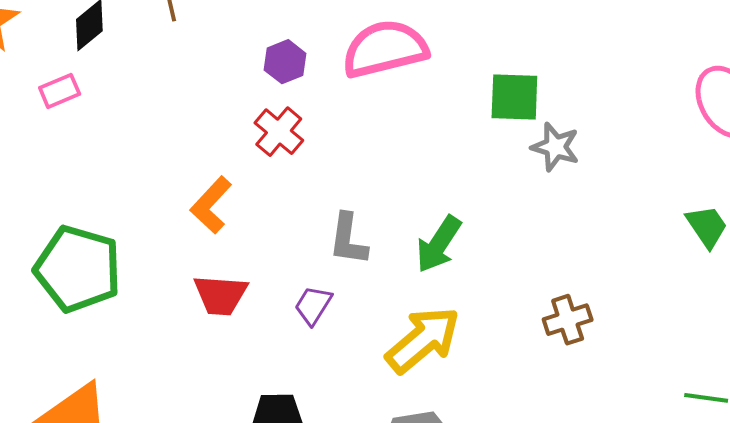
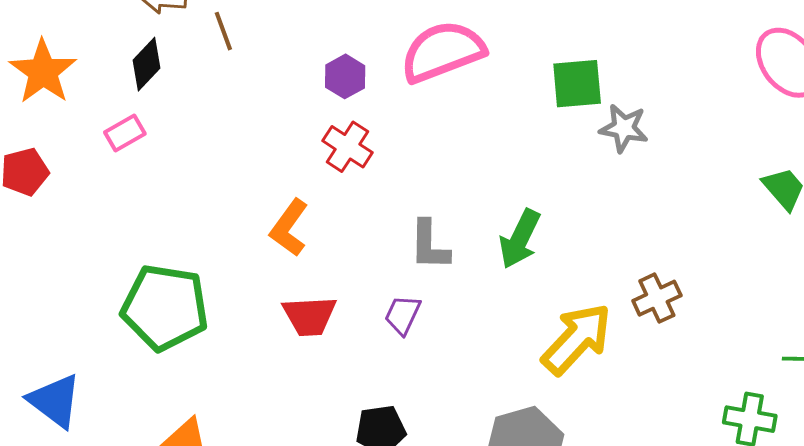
yellow arrow: (423, 340) -> (577, 339), moved

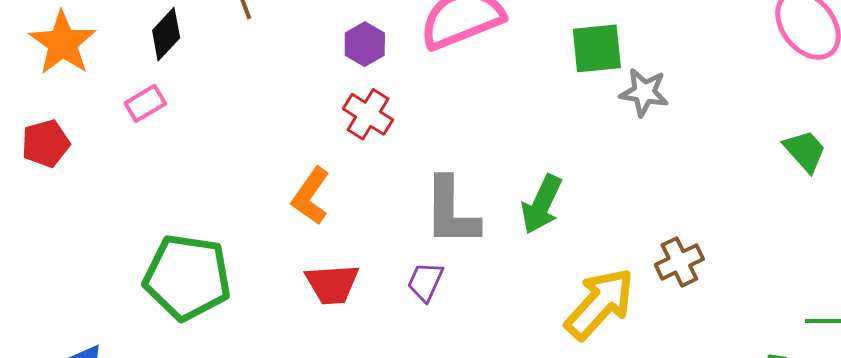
gray L-shape: (429, 245) -> (451, 212), size x1.4

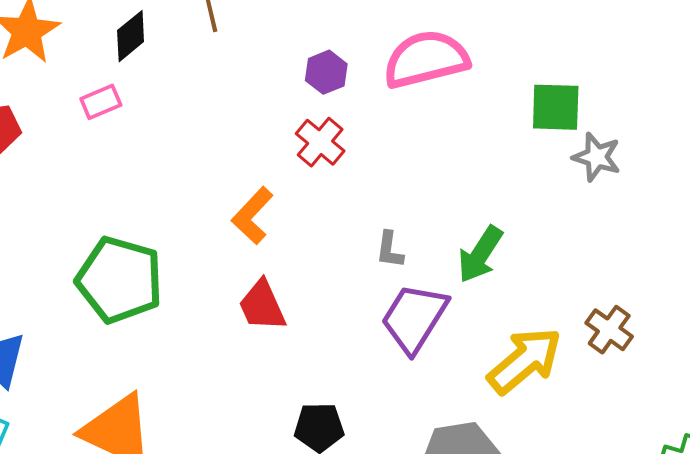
gray L-shape: (451, 212) -> (390, 250), size x0.5
brown cross: (679, 262) -> (609, 330), turned -36
purple trapezoid: (425, 282) -> (414, 318), moved, size x1.8
red trapezoid: (332, 284) -> (262, 306), turned 62

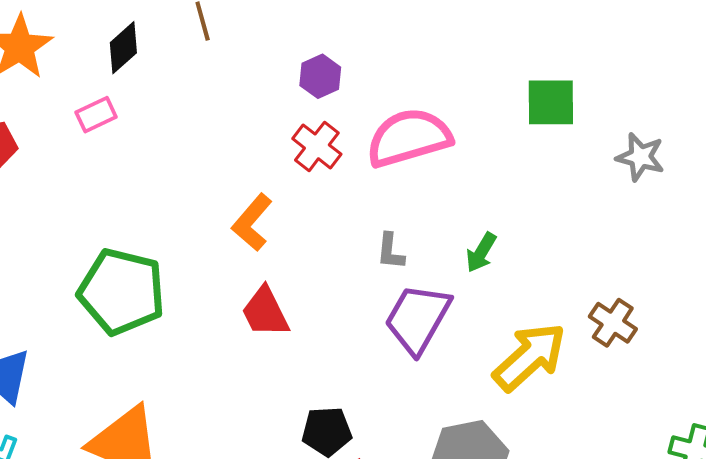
pink semicircle: (426, 59) -> (409, 138), moved
gray star: (597, 157) -> (640, 157), moved
green arrow: (480, 254) -> (481, 252), size x0.7

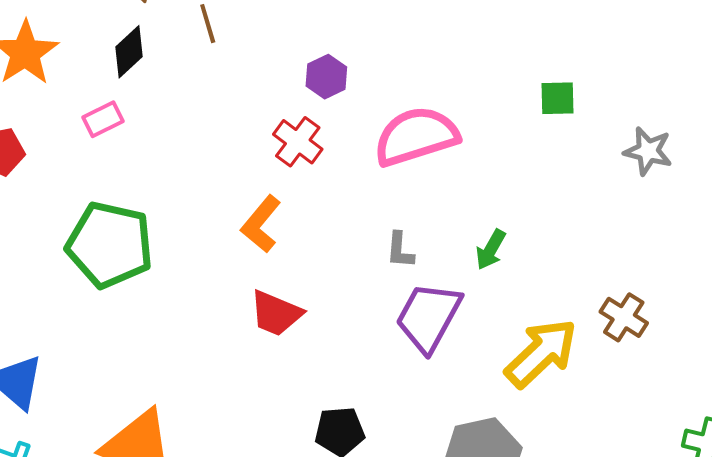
green square: (551, 102) -> (557, 98), size x0.7
red cross: (317, 146) -> (298, 142), moved
green pentagon: (122, 292) -> (110, 245), moved
red trapezoid: (265, 312) -> (276, 313), turned -40

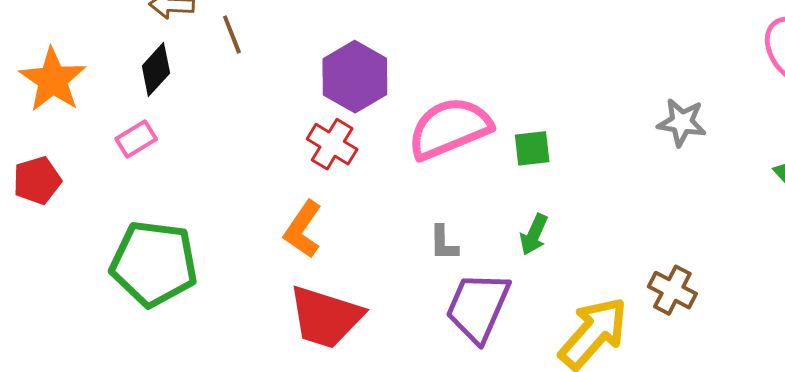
purple hexagon: (326, 77) -> (355, 77), size x1.6
green square: (557, 98) -> (532, 148), moved
red trapezoid: (276, 313) -> (326, 317), size x1.4

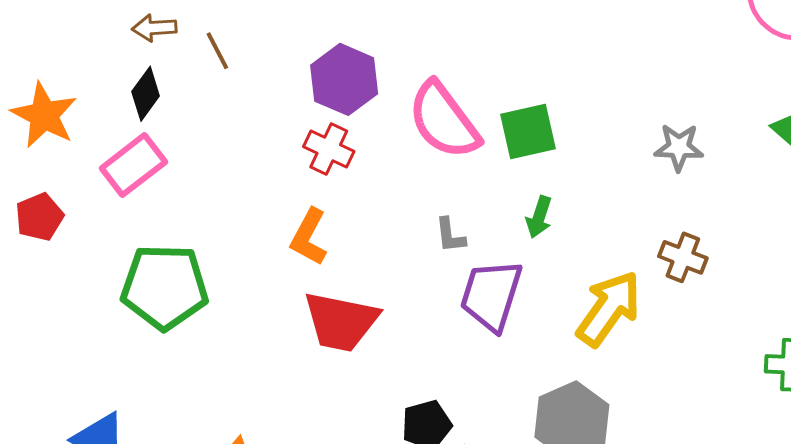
gray star: (682, 122) -> (679, 147), moved
pink semicircle: (450, 128) -> (444, 120), turned -98
pink rectangle: (136, 139) -> (133, 165), size x1.6
green square: (532, 148) -> (528, 132), size x1.5

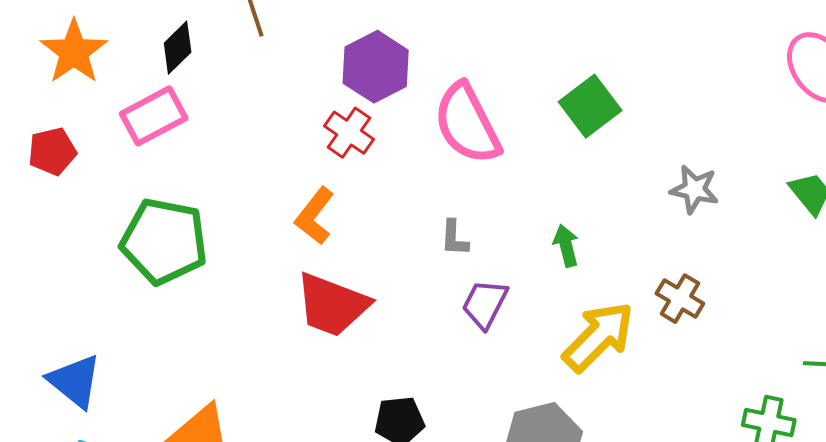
green square: (528, 132) -> (590, 106), moved, turned -34
green arrow: (539, 217) -> (566, 246), moved, turned 138
purple trapezoid: (491, 295) -> (485, 304), size x0.7

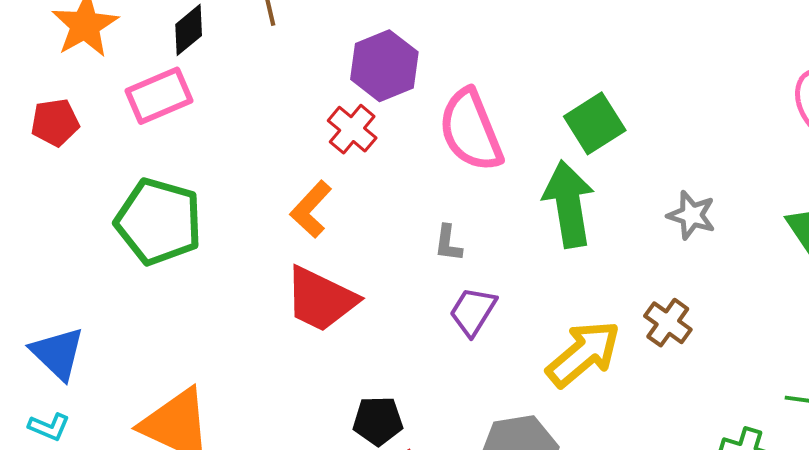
green arrow: (566, 246) -> (569, 204), moved, size x2.0

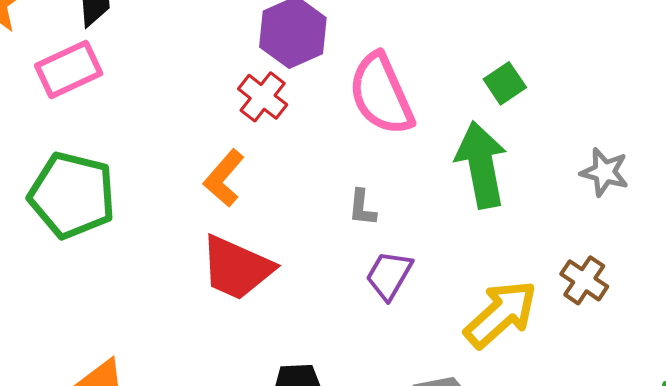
green square: (595, 123) -> (505, 83), size x0.7

